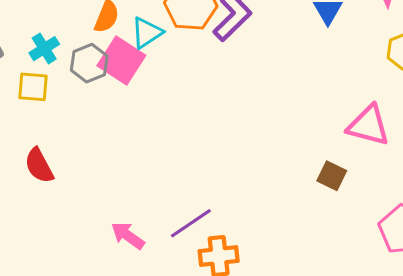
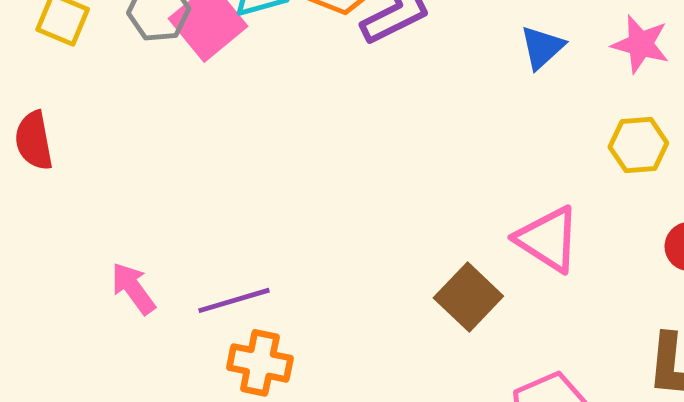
brown square: (332, 176) -> (468, 297), size x1.4

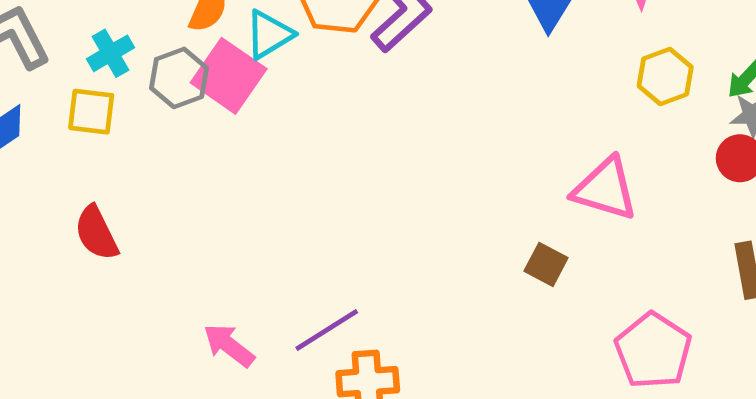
brown square: (468, 297) -> (546, 264), size x0.7

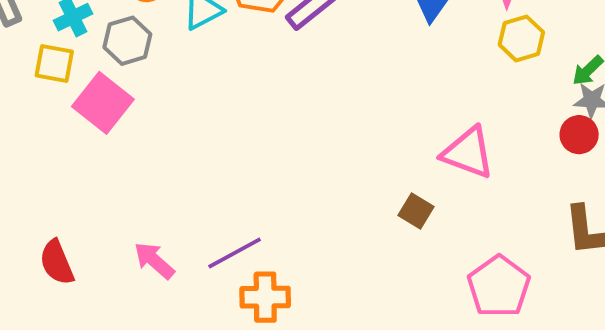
pink square: (229, 76) -> (103, 103), moved
yellow hexagon: (665, 76) -> (521, 38), moved
red semicircle: (96, 233) -> (57, 262), moved

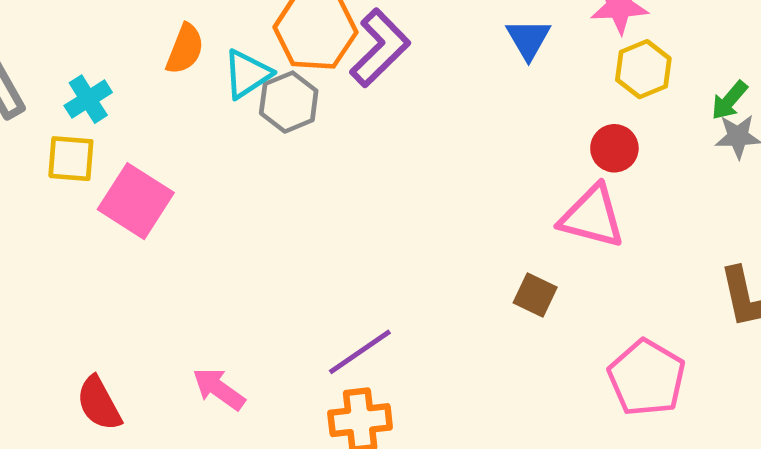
gray hexagon: (127, 41) -> (289, 102), moved
red circle: (579, 135) -> (614, 148), moved
purple line: (235, 253) -> (360, 352), moved

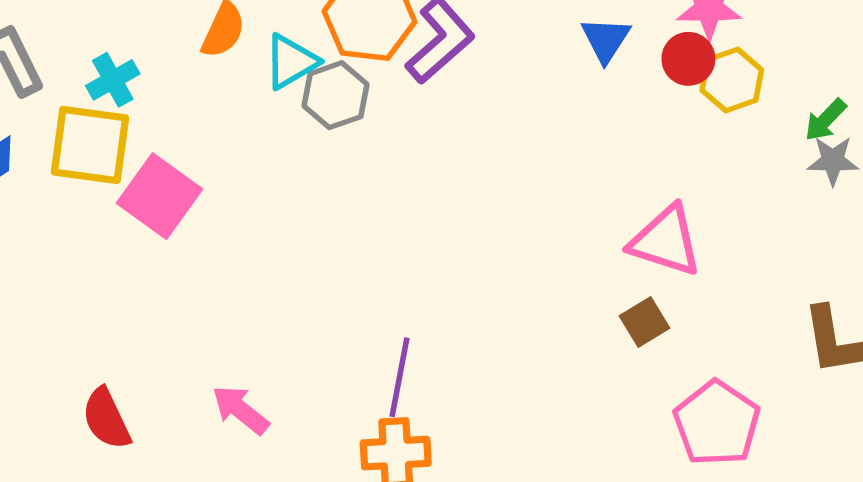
red circle: (614, 148) -> (688, 59), moved
yellow square: (71, 159) -> (90, 145), size x1.5
brown square: (535, 295) -> (644, 322), moved, turned 30
purple line: (360, 352) -> (399, 377), turned -48

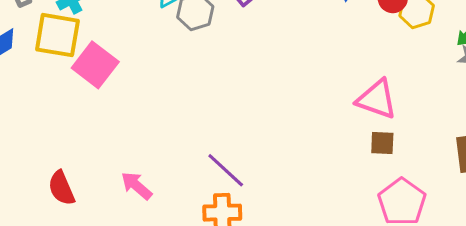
brown square: (644, 322) -> (382, 143), moved, turned 32
purple line: (399, 377) -> (226, 170), turned -60

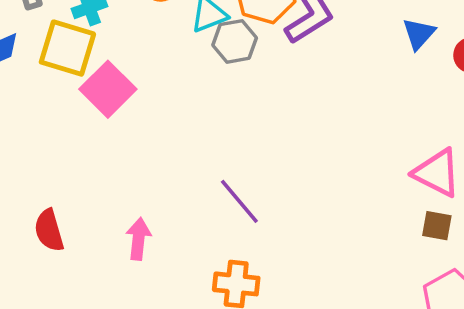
purple line: (226, 170) -> (239, 201), moved
pink arrow: (136, 186) -> (138, 239), turned 48

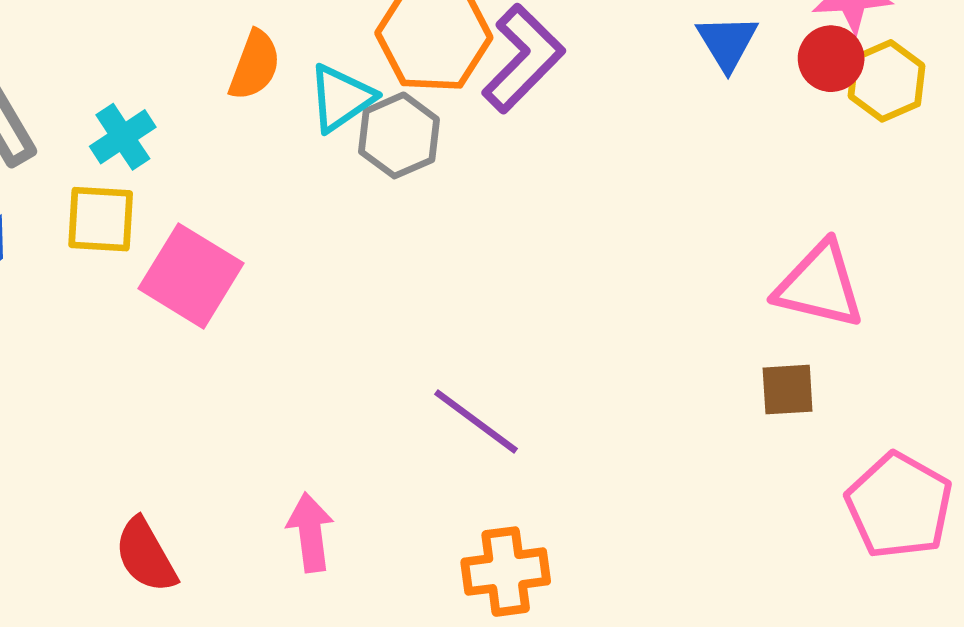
yellow square: (67, 48) -> (101, 219), size x0.7
brown square: (437, 226) -> (788, 390), moved

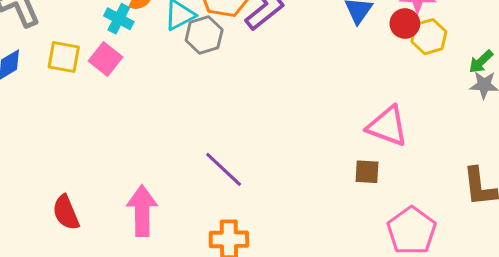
cyan cross: (123, 137) -> (119, 19), moved, turned -36
pink square: (191, 276) -> (105, 59), moved, size x0.7
pink arrow: (310, 532) -> (142, 211), size x1.4

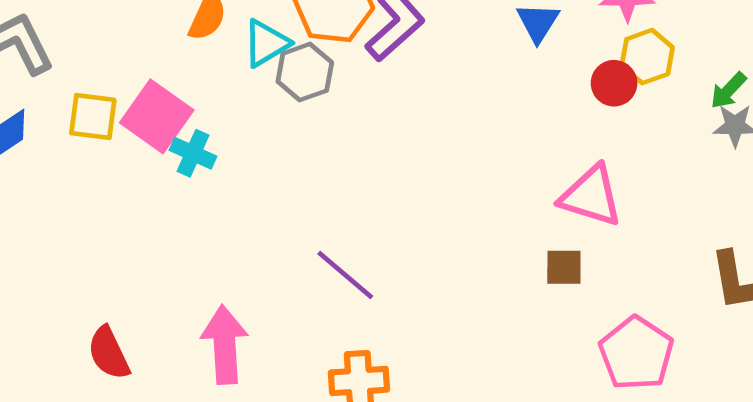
cyan cross: (119, 19) -> (193, 153), moved
red circle: (405, 24) -> (614, 83), moved
pink square: (105, 59) -> (157, 116), size x1.4

